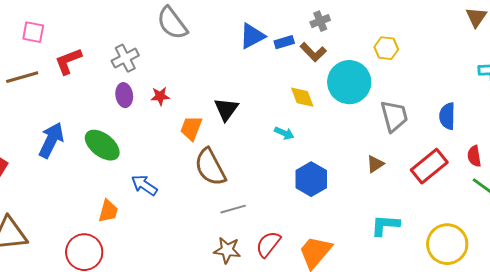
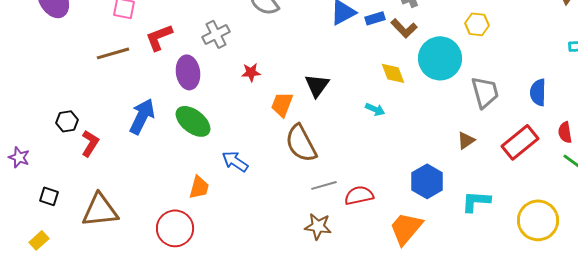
purple ellipse: (124, 95) -> (188, 72), moved, size x1.4
blue hexagon: (311, 179) -> (427, 181), moved
red semicircle: (268, 244) -> (359, 195), moved, turned 40

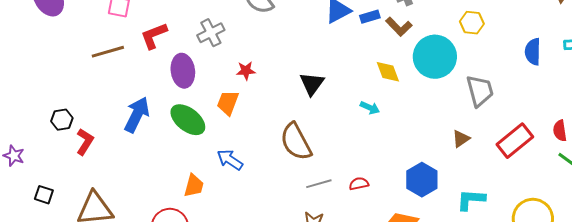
blue semicircle: (538, 92) -> (533, 52), moved
orange trapezoid: (282, 104) -> (228, 103), moved
red semicircle: (359, 195) -> (359, 184), moved, size x0.7

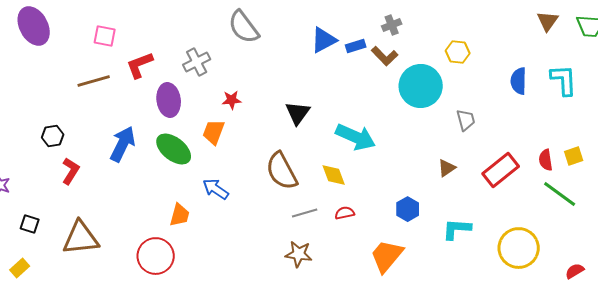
yellow diamond: (388, 72) -> (334, 175), moved
gray trapezoid: (480, 91) -> (466, 120), size x0.7
cyan arrow: (370, 108) -> (356, 137), size x2.0
black hexagon: (62, 120) -> (53, 136), moved
blue hexagon: (422, 180) -> (408, 209), size x0.7

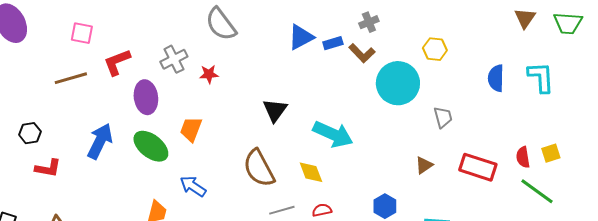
red star: (232, 100) -> (209, 74), moved
red rectangle: (501, 170) -> (478, 167), turned 57
red L-shape: (71, 171) -> (48, 168), turned 68

